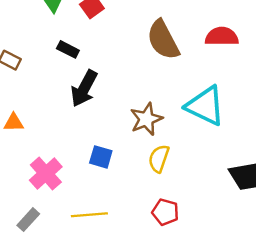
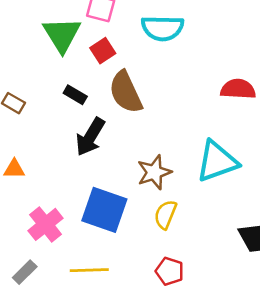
brown semicircle: (163, 40) -> (126, 92), moved
cyan triangle: (205, 106) -> (217, 161), turned -48
blue square: (101, 157) -> (104, 210), size x1.8

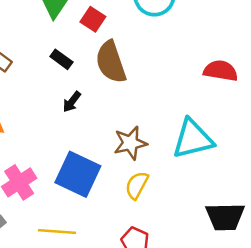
red square: (103, 51) -> (93, 19), turned -30
black arrow: (90, 137) -> (72, 102), size x0.6

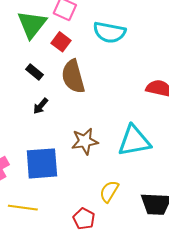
blue square: (78, 174) -> (42, 163), turned -33
yellow semicircle: (137, 185) -> (109, 191), moved

